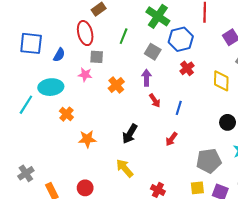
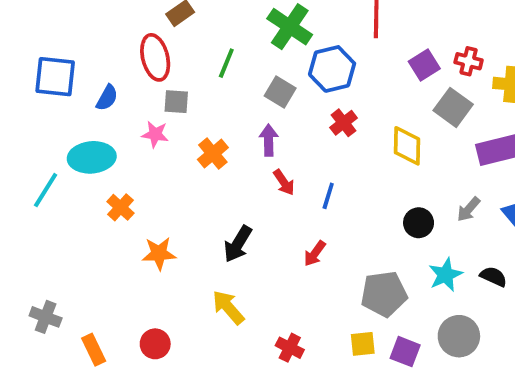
gray cross: (26, 173) -> (46, 317), turned -35

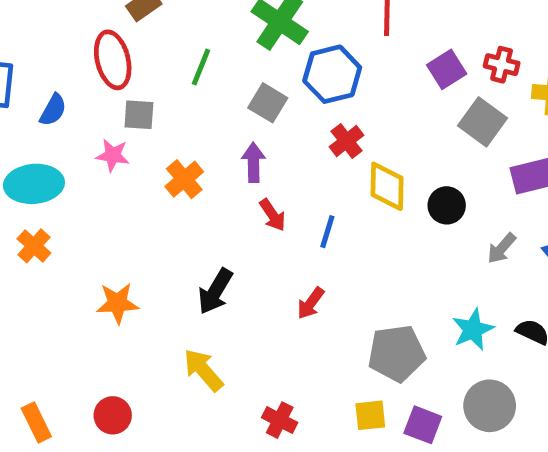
yellow diamond: (407, 146) -> (387, 186), moved
orange cross: (121, 207) -> (34, 246), moved
black circle: (419, 223) -> (447, 205), moved

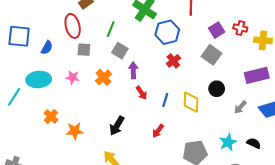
gray square: (268, 103) -> (120, 51), moved
gray square: (482, 122) -> (212, 55), moved
pink star: (113, 155) -> (73, 77), moved
yellow diamond: (387, 186) -> (191, 102), moved
orange cross: (34, 246) -> (51, 117), moved

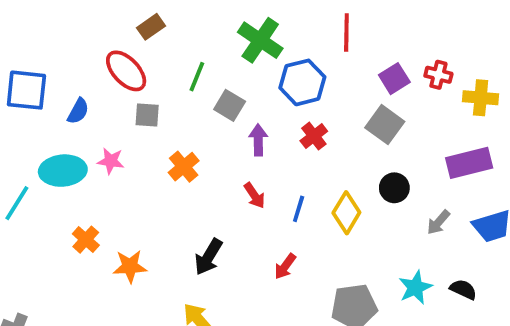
red ellipse: (73, 26) -> (126, 71), turned -30
gray square: (120, 51) -> (230, 105), moved
purple arrow: (133, 70) -> (258, 140), moved
pink star: (73, 77) -> (111, 161), moved
yellow diamond: (191, 102) -> (346, 213), turned 30

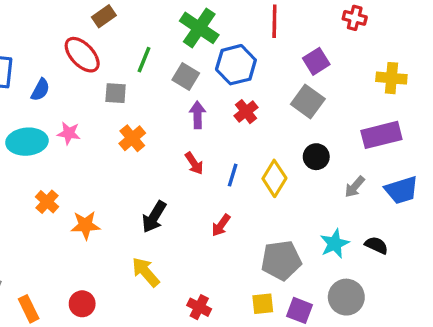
red cross: (438, 75) -> (355, 18), moved
gray square: (230, 105) -> (186, 76), moved
gray square: (147, 115) -> (116, 93), moved

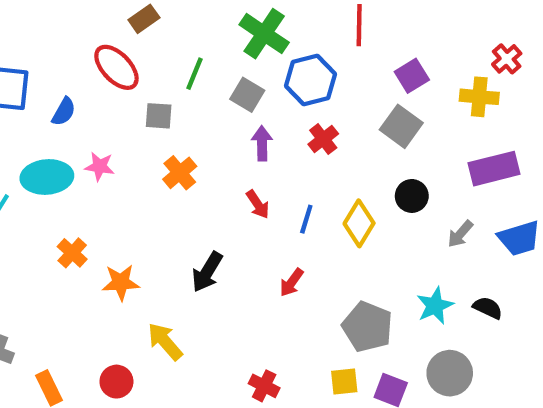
red cross: (355, 18) -> (507, 59), moved, turned 35
yellow cross: (391, 78) -> (479, 97), moved
gray pentagon: (281, 260) -> (367, 327), turned 30
yellow arrow: (146, 272) -> (165, 341), moved

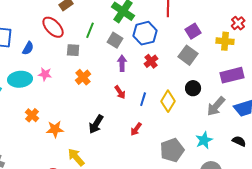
gray arrow: (460, 234) -> (216, 106), size x1.5
black semicircle: (488, 308) -> (239, 141), moved
gray pentagon: (367, 327) -> (172, 150), turned 30

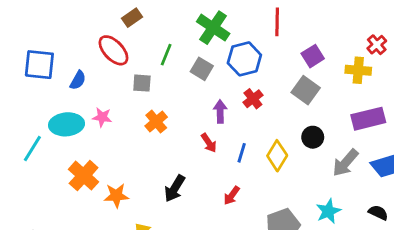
purple arrow: (122, 63) -> (220, 112), moved
orange cross: (32, 115) -> (84, 176), size x1.5

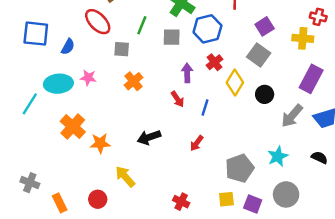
red cross: (377, 45) -> (318, 17), turned -35
gray square: (202, 69) -> (172, 37), turned -30
purple rectangle: (368, 119) -> (311, 79), turned -48
yellow diamond: (277, 156) -> (235, 82), moved
black arrow: (175, 188) -> (149, 137), turned 40

